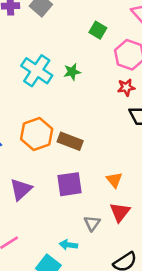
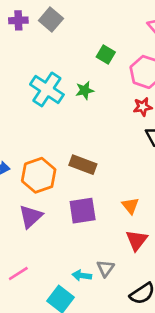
green square: (98, 30) -> (106, 55), moved
orange hexagon: (37, 134) -> (39, 175), moved
gray triangle: (92, 223) -> (105, 268), moved

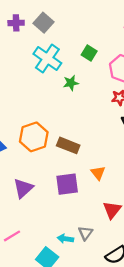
cyan cross: (47, 89) -> (47, 59), moved
orange hexagon: (39, 175) -> (34, 137), moved
orange triangle: (130, 206) -> (98, 173), moved

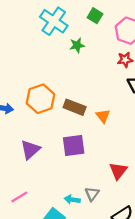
orange triangle: (98, 173) -> (103, 116), moved

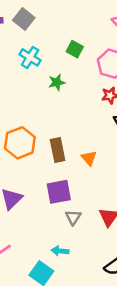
cyan cross: (54, 21) -> (30, 57), size x0.7
brown rectangle: (75, 107) -> (58, 150), turned 60
gray triangle: (92, 194) -> (73, 217), moved

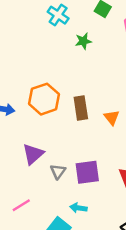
purple square: (59, 192) -> (87, 172), moved
gray triangle: (73, 217) -> (58, 171), moved

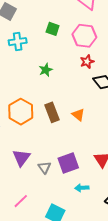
cyan cross: (58, 15) -> (18, 42), turned -30
green star: (83, 41) -> (46, 70), moved
cyan arrow: (78, 208) -> (82, 188), moved

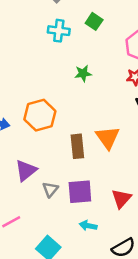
green square: (53, 29) -> (94, 21), moved
brown rectangle: (52, 112) -> (77, 146), moved
orange triangle: (78, 115) -> (108, 138), size x1.5

